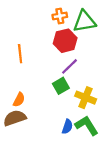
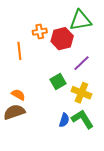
orange cross: (60, 16) -> (40, 32), moved
purple line: (69, 66) -> (81, 63), moved
orange semicircle: (19, 100) -> (18, 95), turned -88

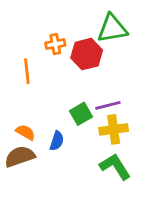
purple line: (81, 63) -> (108, 105), moved, turned 30
yellow cross: (81, 93) -> (114, 129), turned -30
blue semicircle: (64, 120) -> (57, 141), moved

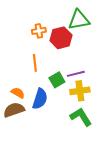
orange line: (27, 71) -> (35, 63), moved
blue semicircle: (57, 141) -> (40, 99), size x1.5

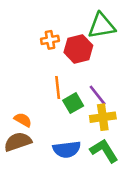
orange line: (35, 63) -> (58, 88), moved
purple line: (76, 74) -> (98, 95), turned 66
blue semicircle: (40, 99) -> (67, 149), moved, turned 65

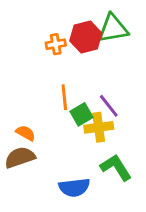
red hexagon: (78, 49) -> (86, 37), moved
yellow cross: (103, 117) -> (99, 127), moved
blue semicircle: (67, 149) -> (74, 187), moved

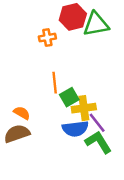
red hexagon: (86, 37) -> (73, 17), moved
purple line: (109, 106) -> (97, 123), moved
blue semicircle: (74, 187) -> (75, 129), moved

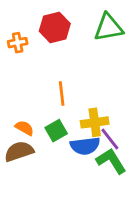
red hexagon: (73, 17) -> (55, 27), moved
orange cross: (47, 38) -> (18, 43), moved
green square: (69, 97) -> (56, 131), moved

